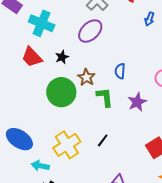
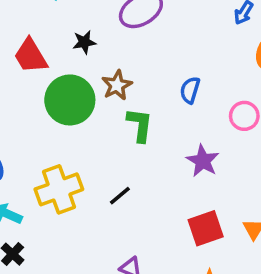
red trapezoid: (32, 57) -> (31, 56), moved
blue semicircle: (120, 71) -> (190, 90), moved
purple star: (137, 102) -> (203, 161), moved, turned -30

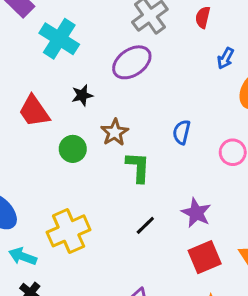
green circle: (70, 100) -> (73, 149), size x0.6
purple star: (203, 161) -> (196, 213), moved
black line: (120, 196) -> (145, 225), moved

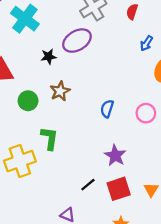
black star: (82, 95) -> (49, 57), moved
blue semicircle: (182, 132) -> (107, 109), moved
green L-shape: (138, 167) -> (49, 138), moved
black line: (145, 225) -> (88, 185), moved

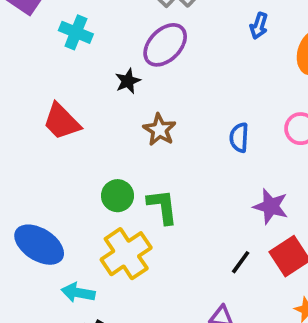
cyan cross: (25, 19) -> (76, 32), size x0.7
blue arrow: (146, 43) -> (259, 26), moved
green circle: (28, 101) -> (117, 196), moved

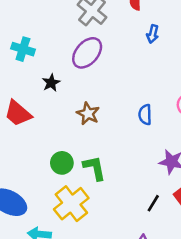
black star: (128, 81) -> (51, 83), moved

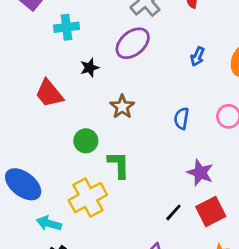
blue arrow: (153, 34) -> (197, 56), moved
cyan cross: (23, 49) -> (66, 27), turned -35
green circle: (62, 163) -> (86, 141), moved

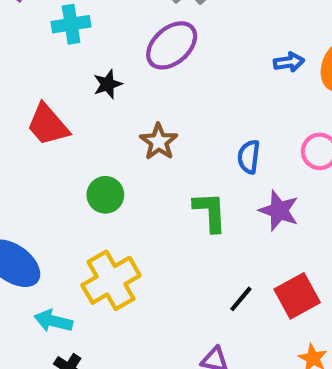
blue arrow: (197, 56) -> (289, 62), moved, turned -120
green L-shape: (119, 165) -> (210, 212), moved
purple star: (200, 173) -> (279, 211), moved

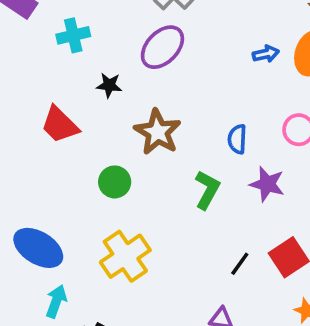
black star: (108, 84) -> (109, 85), turned 30
brown star: (159, 142) -> (158, 132), size x1.4
green L-shape: (210, 212) -> (207, 190), turned 36
cyan arrow: (53, 321) -> (56, 301), moved, turned 100

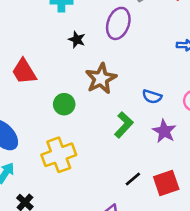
purple ellipse: (162, 47) -> (118, 23), turned -40
red trapezoid: (60, 125) -> (24, 72), moved
blue semicircle: (237, 139) -> (152, 97), turned -90

